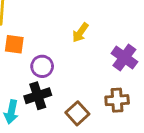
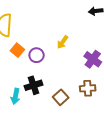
orange square: (14, 44) -> (17, 50), turned 32
purple circle: (42, 66) -> (37, 55), moved

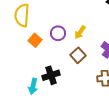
purple circle: (37, 55) -> (58, 33), moved
brown square: (61, 97) -> (78, 55), moved

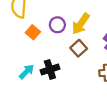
yellow arrow: (80, 32) -> (81, 24), size x1.5
cyan arrow: (33, 86) -> (26, 72), moved, turned -147

